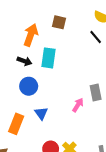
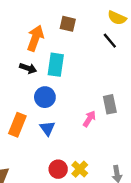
blue circle: (29, 86) -> (45, 97), moved
orange rectangle: (16, 124) -> (17, 125), moved

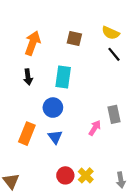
yellow semicircle: (117, 18) -> (111, 33), moved
orange arrow: (35, 38) -> (33, 43), moved
black arrow: (28, 68) -> (28, 77), moved, turned 63

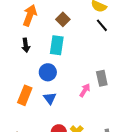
brown square: (74, 38) -> (63, 19), moved, turned 32

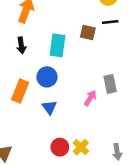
brown square: (63, 19) -> (88, 33), moved, turned -32
black line: (102, 25) -> (110, 22), turned -56
orange rectangle: (25, 95) -> (20, 91), moved

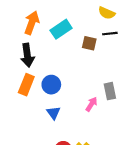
black arrow: (21, 45) -> (27, 55), size x1.5
cyan rectangle: (58, 45) -> (61, 29), moved, turned 48
orange rectangle: (20, 91) -> (26, 85), moved

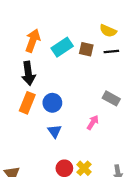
brown square: (89, 43) -> (86, 49), moved
gray rectangle: (110, 91) -> (111, 98), moved, turned -49

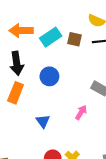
orange arrow: (33, 41) -> (21, 31), turned -110
blue circle: (52, 103) -> (49, 76), moved

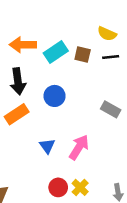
orange rectangle: (16, 93) -> (17, 114), turned 35
pink arrow: (81, 112) -> (79, 147), moved, size x1.5

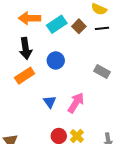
brown square: (83, 54) -> (79, 26), turned 32

